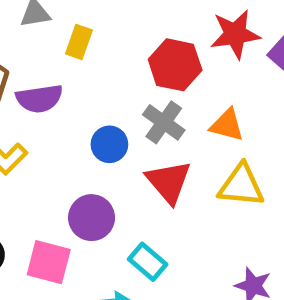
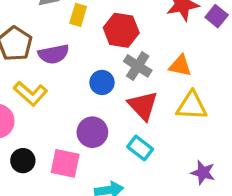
red hexagon: (175, 65) -> (121, 30), moved
cyan rectangle: (148, 262) -> (140, 148), moved

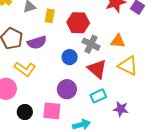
yellow triangle: (192, 106) -> (128, 66), turned 30
cyan rectangle: (140, 148) -> (98, 96), turned -56
purple star: (203, 173) -> (121, 109), moved

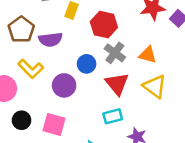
purple circle: (67, 89) -> (64, 85), moved

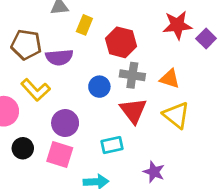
brown pentagon: (21, 30) -> (26, 45), turned -30
gray cross: (115, 53) -> (132, 75), turned -30
purple circle: (64, 85) -> (65, 123), moved
cyan rectangle: (113, 116) -> (112, 145), moved

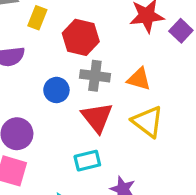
cyan rectangle: (112, 145) -> (87, 161), moved

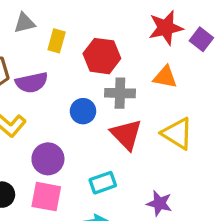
orange triangle: (139, 79) -> (165, 77), moved
cyan rectangle: (87, 161) -> (103, 183), moved

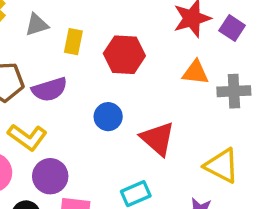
gray cross: (120, 93) -> (234, 91), moved
yellow triangle: (177, 133) -> (222, 166), moved
purple circle: (48, 159) -> (50, 176), moved

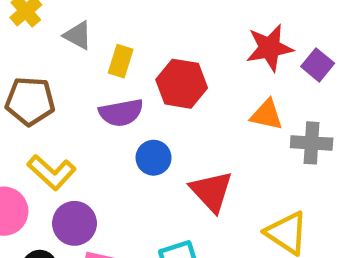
gray triangle: (37, 25) -> (78, 35), turned 40
purple semicircle: (49, 89) -> (121, 113), moved

